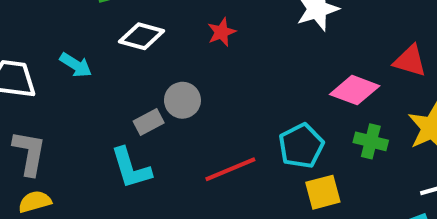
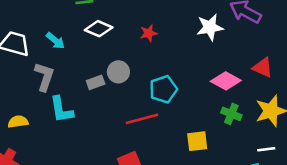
cyan pentagon: (301, 146) -> (163, 89), moved
gray L-shape: (29, 153) -> (44, 77), moved
cyan L-shape: (131, 168) -> (61, 110), moved

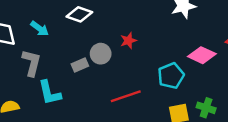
red star: (149, 33) -> (128, 41), moved
cyan pentagon: (163, 89) -> (171, 76), moved
green cross: (231, 114) -> (206, 108), moved

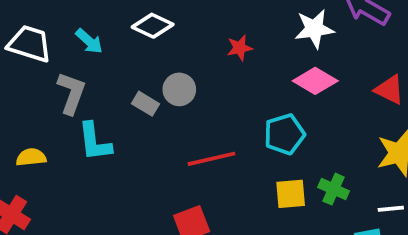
red star: (128, 41) -> (240, 48), moved
pink diamond: (202, 55) -> (315, 81), moved
gray rectangle: (80, 65) -> (146, 104), turned 49

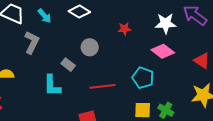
gray rectangle: (146, 104) -> (68, 65), moved
cyan pentagon: (284, 134) -> (143, 78), turned 30
cyan L-shape: (95, 142) -> (52, 86), moved

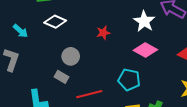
white star: (166, 23) -> (144, 21), turned -30
gray rectangle: (68, 65) -> (62, 77), moved

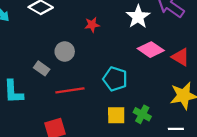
pink diamond: (145, 50) -> (151, 50), moved
gray circle: (71, 56) -> (65, 51), moved

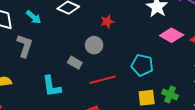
red star: (92, 25) -> (107, 22), moved

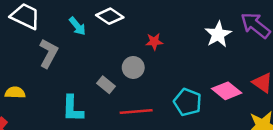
cyan arrow: (34, 17) -> (77, 26), moved
pink diamond: (172, 35) -> (227, 91), moved

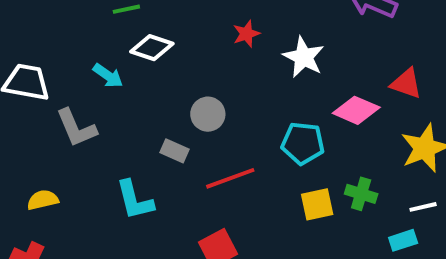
white star: (218, 34) -> (304, 57), moved
red star: (154, 42) -> (246, 34), moved
gray L-shape: (49, 53) -> (76, 128), turned 144

